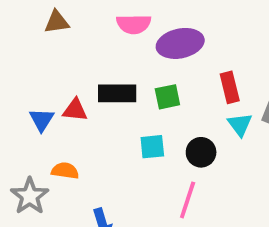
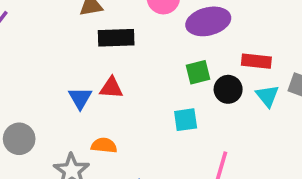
red rectangle: (230, 87) -> (256, 61), turned -68
black rectangle: (117, 93) -> (116, 38), moved
black circle: (201, 152) -> (228, 89), moved

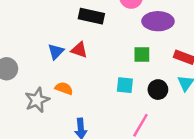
black circle: (228, 89) -> (158, 90), moved

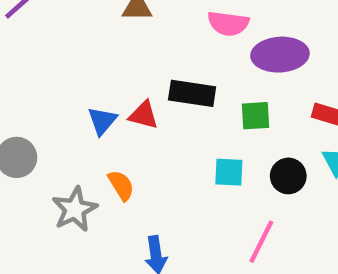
black rectangle: (91, 16) -> (192, 93), moved
orange semicircle: (64, 88) -> (121, 185), turned 42

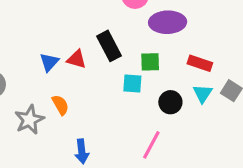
black rectangle: (192, 93) -> (109, 46), turned 52
cyan square: (229, 172) -> (132, 83), moved

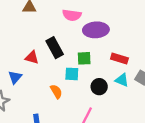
blue triangle: (49, 62) -> (15, 77), moved
cyan triangle: (203, 94) -> (122, 80), turned -40
orange semicircle: (60, 105) -> (56, 92), moved

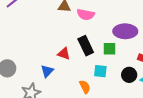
pink semicircle: (72, 15) -> (86, 14), moved
green square: (84, 58) -> (110, 49), moved
black circle: (99, 87) -> (129, 75), moved

